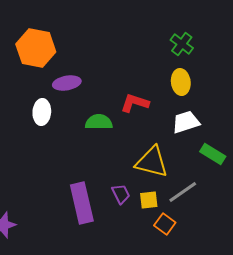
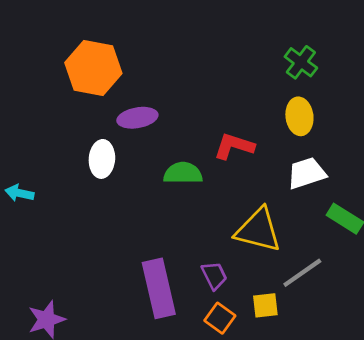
yellow square: (149, 200) -> (265, 305), moved
orange square: (165, 224) -> (220, 318), moved

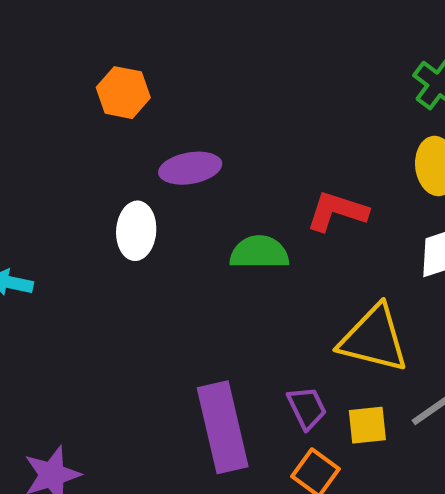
orange hexagon: (93, 68) -> (123, 93), size x0.6
yellow square: (265, 305) -> (367, 425), moved

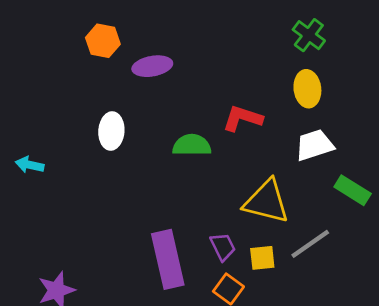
purple ellipse: (190, 168) -> (152, 66), moved

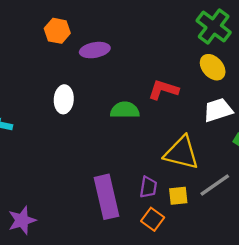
green cross: (309, 35) -> (214, 26), size x1.4
yellow ellipse: (307, 89) -> (213, 67), turned -35
purple trapezoid: (223, 247) -> (148, 187), turned 35

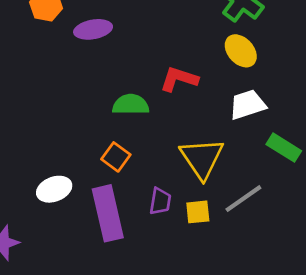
white ellipse: (64, 99) -> (54, 189), moved, turned 65
yellow triangle: (182, 153) -> (202, 158), turned 42
orange square: (153, 219) -> (116, 157), moved

